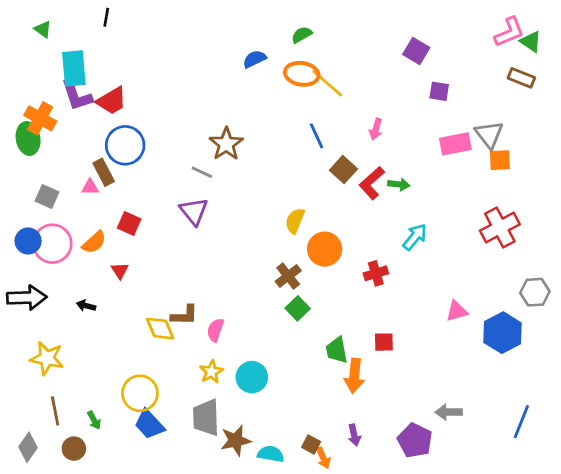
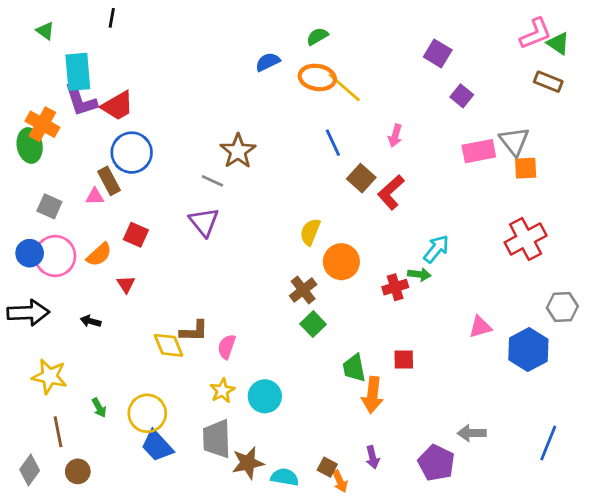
purple square: (439, 91) -> (462, 96), turned 30
green arrow: (399, 184) -> (419, 274), moved
green arrow: (94, 420) -> (99, 408), moved

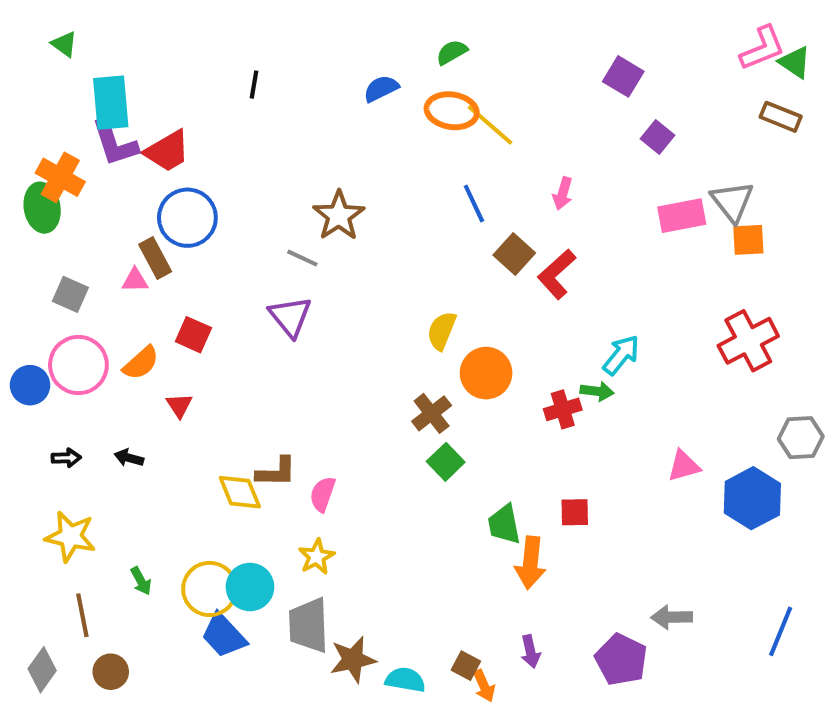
black line: (112, 18) -> (254, 85), moved
blue circle: (30, 253) -> (30, 385), moved
black arrow: (28, 313) -> (66, 458), moved, size x0.5
cyan circle: (265, 396) -> (250, 587), moved

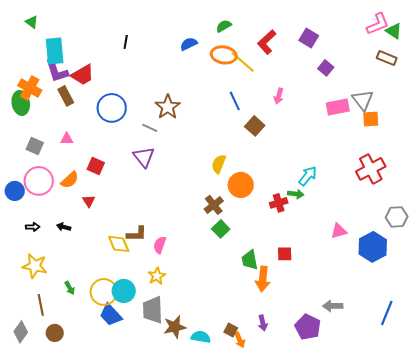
blue circle: (187, 218) -> (112, 108), moved
brown rectangle: (155, 258) -> (66, 96), moved
red L-shape: (557, 274) -> (267, 42), moved

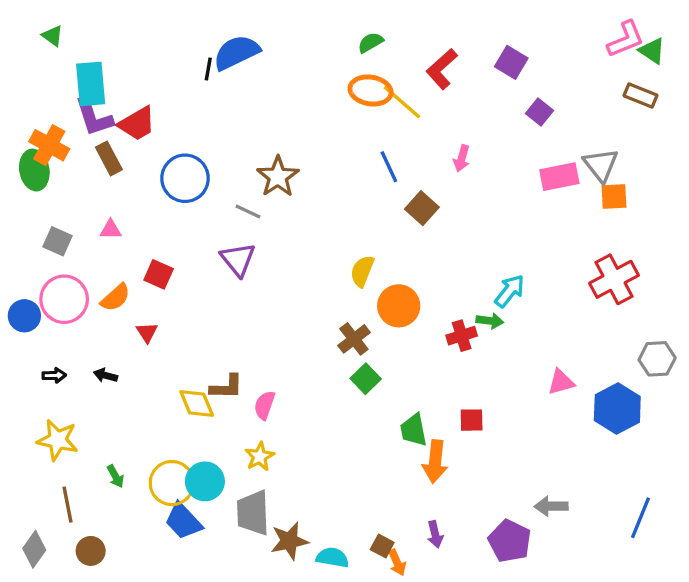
blue semicircle: (189, 44) -> (236, 52), moved, size x1.6

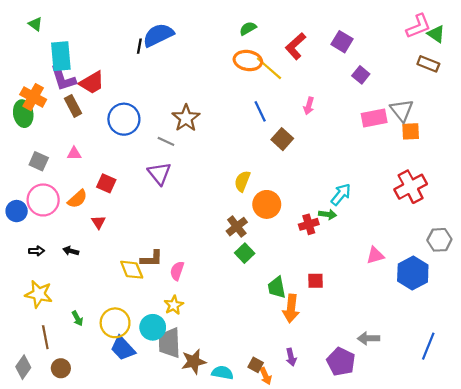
cyan circle: (205, 481) -> (153, 327), moved

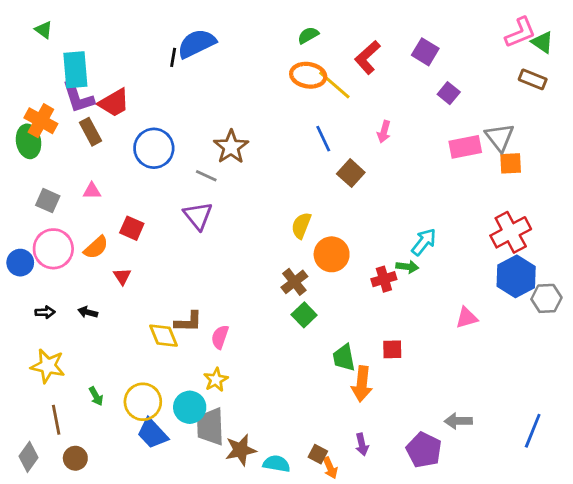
blue hexagon: (413, 273) -> (516, 276), moved

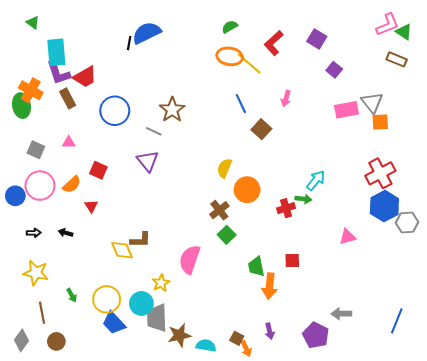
pink semicircle: (220, 337) -> (190, 259), moved, size x1.6

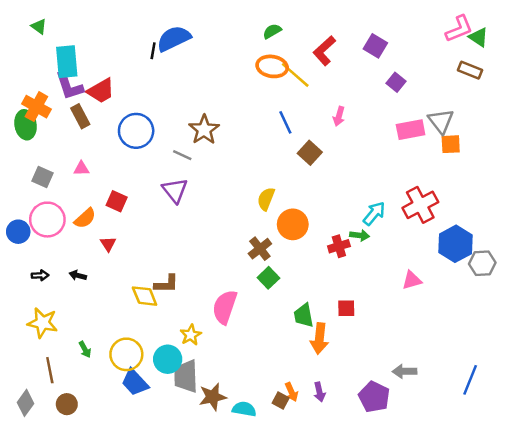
red cross: (380, 173) -> (420, 205), moved
orange arrow: (246, 349) -> (292, 392), moved

